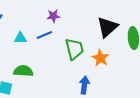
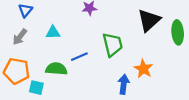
blue line: (44, 35) -> (79, 57), moved
orange star: (100, 58) -> (143, 69), moved

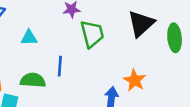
green trapezoid: (113, 45) -> (92, 34), moved
blue line: (79, 57) -> (60, 66), turned -63

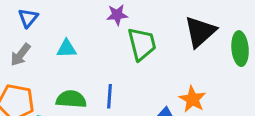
blue line: (60, 66) -> (110, 96), moved

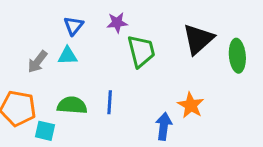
blue triangle: (28, 18) -> (74, 26), moved
gray arrow: (21, 55) -> (37, 62), moved

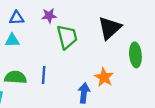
blue triangle: (74, 26) -> (17, 18), turned 48
green ellipse: (237, 56) -> (135, 55), moved

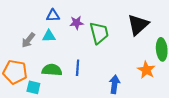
purple star: (49, 16) -> (77, 23), moved
orange star: (104, 77) -> (146, 70), moved

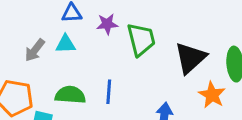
black triangle: (138, 25) -> (190, 58), moved

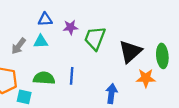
green trapezoid: (141, 39) -> (95, 38), turned -145
orange star: (212, 95) -> (146, 78), turned -30

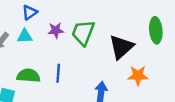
blue triangle: (45, 19) -> (30, 12), turned -32
purple star: (71, 27) -> (56, 30), moved
green ellipse: (162, 56) -> (156, 30), moved

